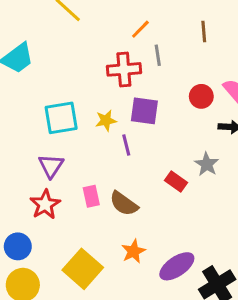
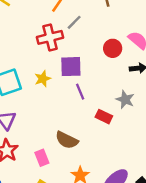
gray line: (158, 55) -> (74, 22), turned 63
purple line: (126, 145) -> (80, 92), moved
pink rectangle: (91, 196) -> (42, 158), moved

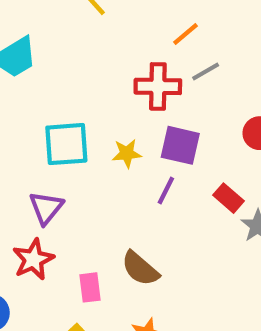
purple line: (80, 92) -> (166, 191), moved, turned 35
red rectangle: (104, 117) -> (228, 198), moved

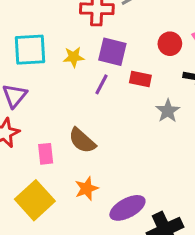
red rectangle: (228, 198) -> (140, 79), moved, turned -30

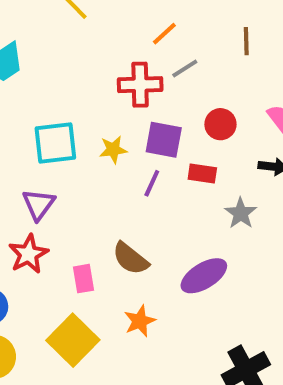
red circle: (170, 44) -> (220, 124), moved
purple ellipse: (127, 208) -> (204, 276), moved

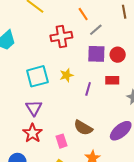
orange line: (164, 34) -> (83, 14), turned -72
red cross: (140, 85) -> (61, 37), moved
purple square: (164, 140) -> (96, 54), moved

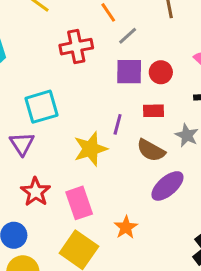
yellow star: (67, 75) -> (90, 149), moved, size x1.6
purple triangle: (34, 108) -> (22, 144), moved
brown semicircle: (83, 128) -> (151, 150), moved
pink rectangle: (61, 141) -> (79, 203), size x1.5

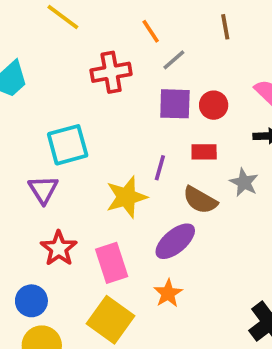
purple ellipse: (167, 186) -> (175, 241), moved

